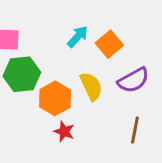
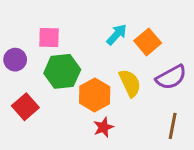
red star: (64, 131) -> (103, 127), turned 30

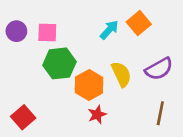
orange square: (148, 42) -> (139, 23), moved
purple circle: (15, 60) -> (16, 31), moved
red square: (25, 107) -> (23, 117), moved

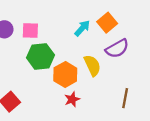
purple semicircle: (159, 69) -> (117, 49), moved

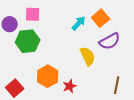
pink square: (30, 30) -> (33, 14), moved
green hexagon: (40, 56) -> (28, 41), moved
orange hexagon: (65, 74) -> (48, 76), moved

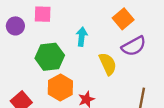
cyan arrow: (79, 23) -> (82, 37), moved, turned -35
green hexagon: (28, 41) -> (50, 57), moved

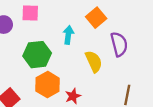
orange square: (123, 19) -> (96, 18), moved
purple semicircle: (134, 46) -> (119, 44), turned -75

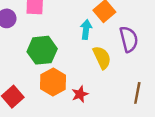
cyan arrow: (68, 35) -> (86, 29), moved

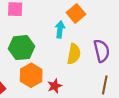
purple semicircle: (129, 39) -> (102, 51), moved
yellow semicircle: (102, 58) -> (74, 54), turned 36

